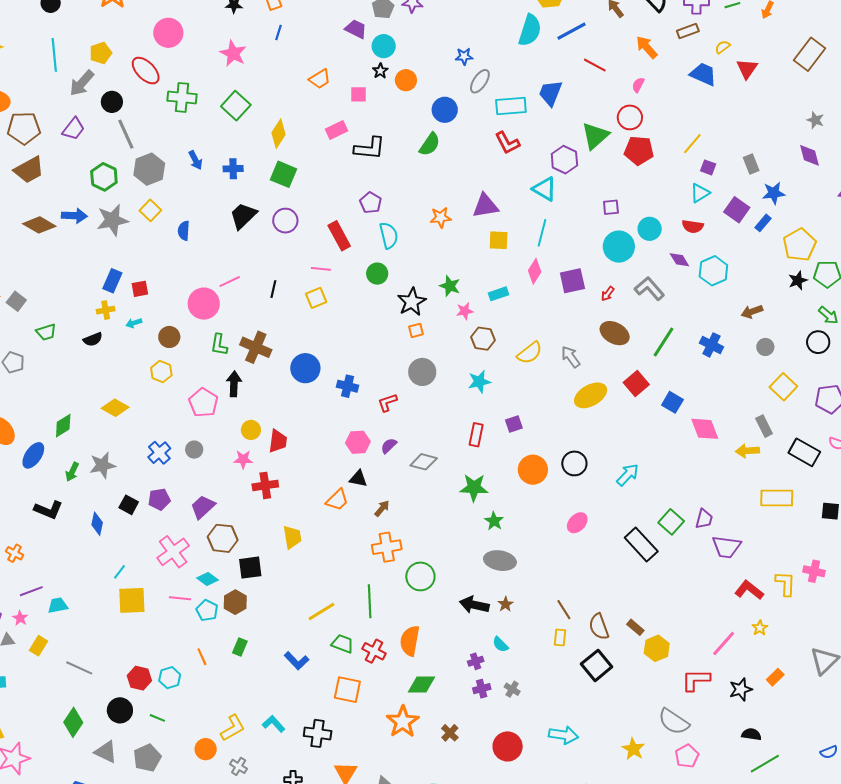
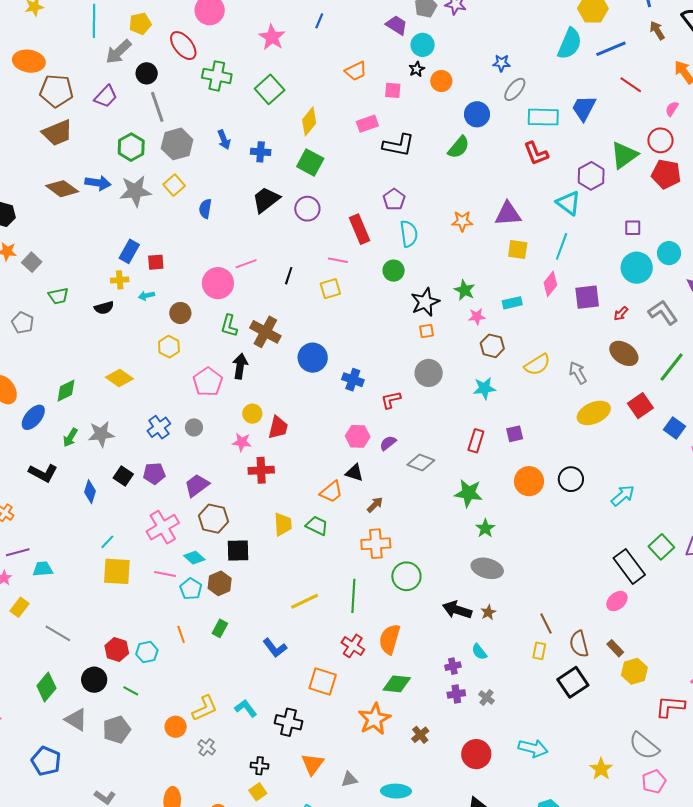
pink ellipse: (577, 523) -> (617, 601), moved
green trapezoid: (343, 644) -> (317, 526), moved

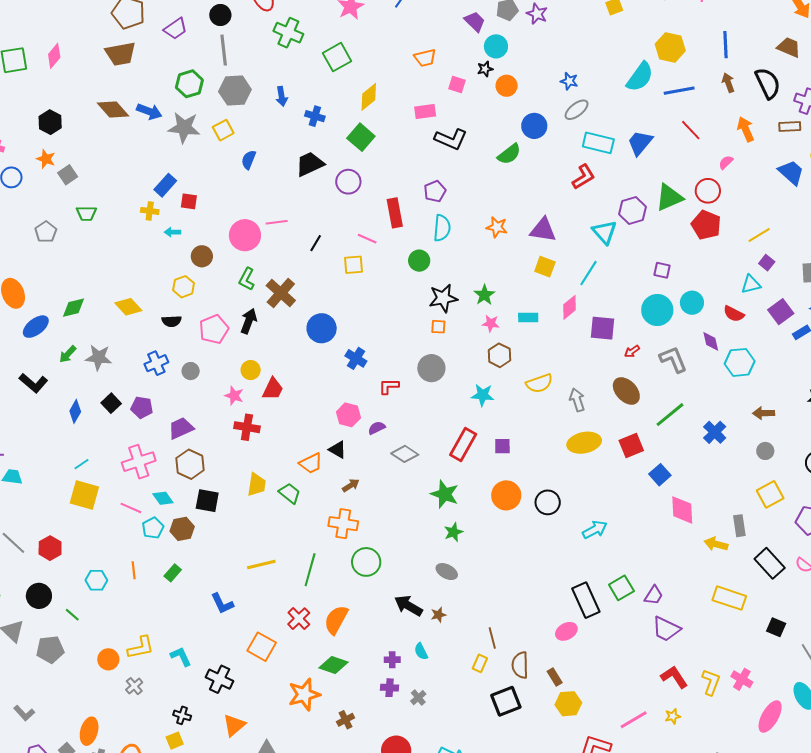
red L-shape: (536, 153) -> (583, 177), turned -112
black semicircle: (104, 308) -> (172, 321), moved
red rectangle: (476, 441) -> (463, 445), size x1.4
gray ellipse: (487, 568) -> (447, 572), size x0.7
red hexagon: (117, 650) -> (50, 548), moved

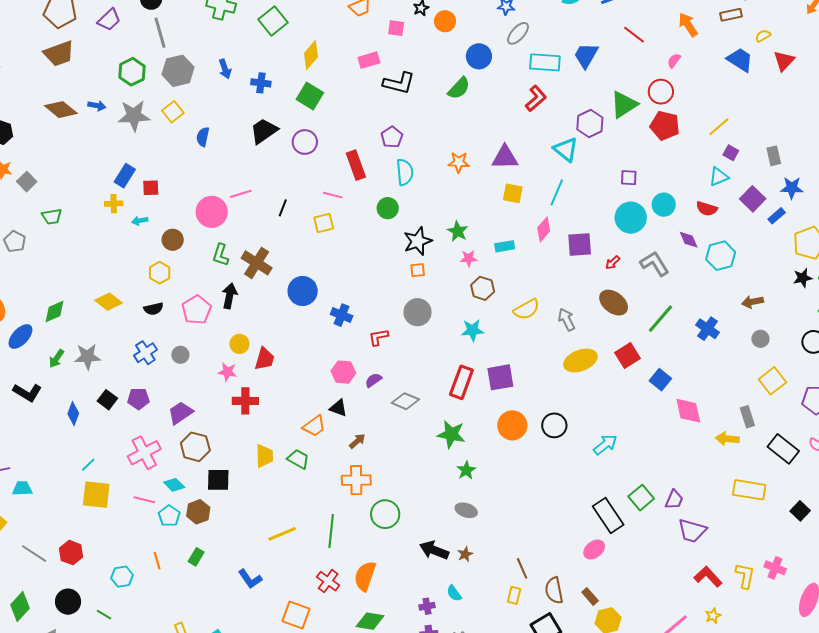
blue arrow: (149, 111) -> (97, 106), size x0.7
purple square: (502, 446) -> (500, 377), size x1.6
black square: (776, 627) -> (800, 511), turned 30

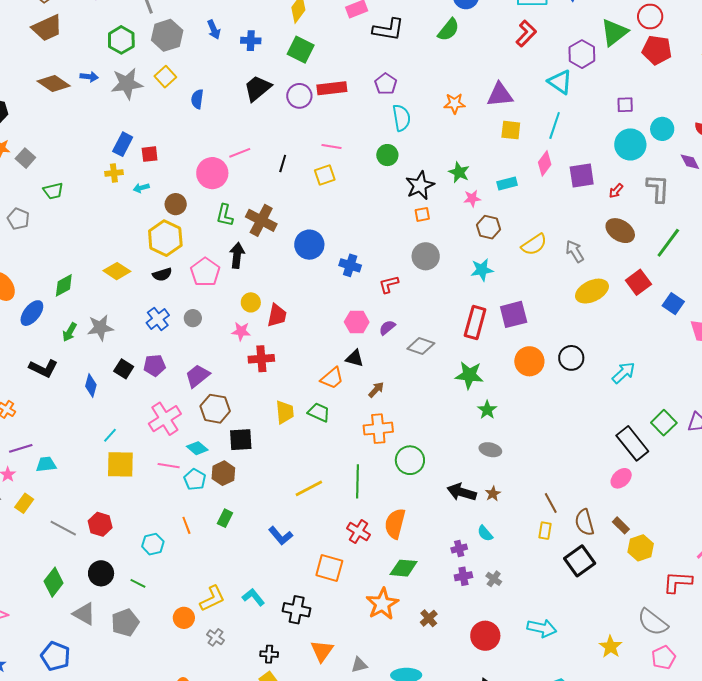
red rectangle: (356, 165) -> (332, 88), moved, turned -72
gray L-shape: (655, 264) -> (658, 188), turned 40
yellow hexagon: (160, 273) -> (165, 238), size x1.6

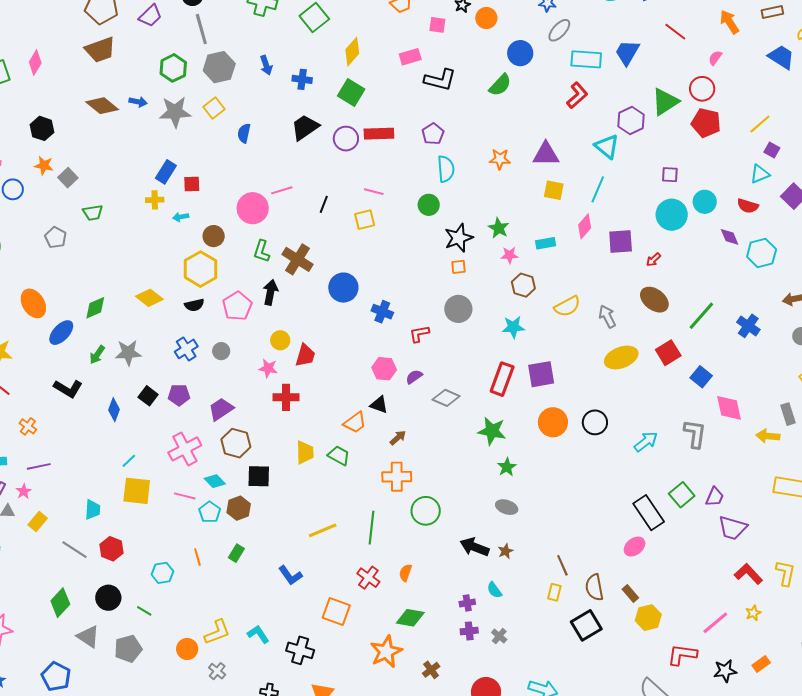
gray L-shape: (658, 188) -> (695, 434), moved
cyan trapezoid: (46, 464) -> (93, 510), moved, turned 95
orange semicircle: (395, 524) -> (405, 573), size x0.6

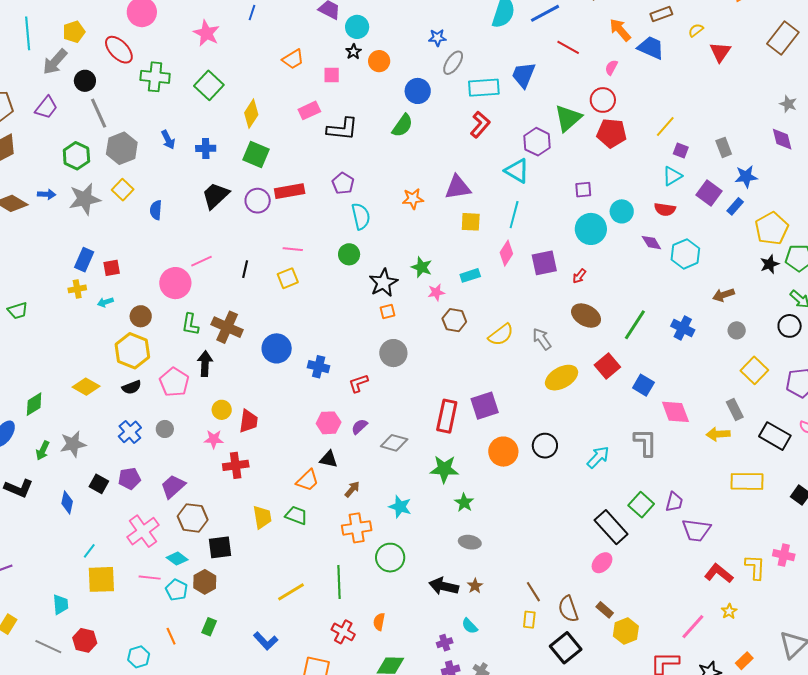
blue trapezoid: (781, 57) -> (651, 48), moved
cyan star: (513, 327) -> (400, 507), moved, turned 30

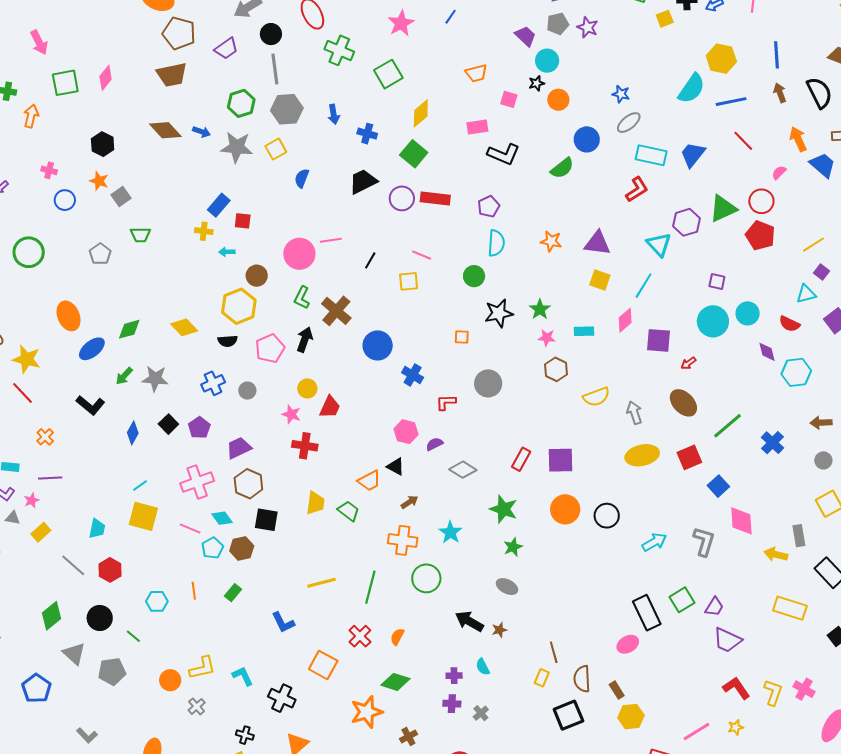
orange square: (387, 311) -> (462, 337), moved
red rectangle: (447, 416) -> (521, 459), size x0.7
purple pentagon: (129, 478) -> (199, 428), turned 30

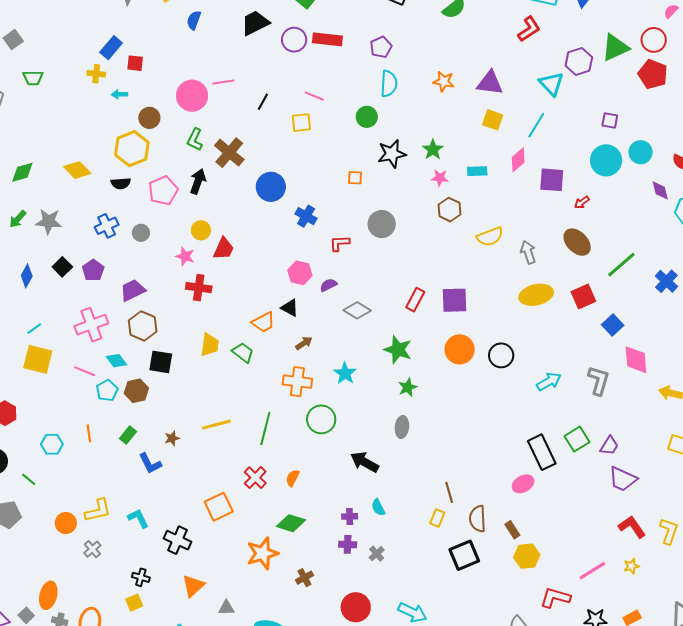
gray ellipse: (507, 587) -> (402, 427), turned 70
blue L-shape: (283, 622) -> (150, 463), moved
brown star: (499, 630) -> (172, 438), moved
orange square: (323, 665) -> (219, 507), turned 36

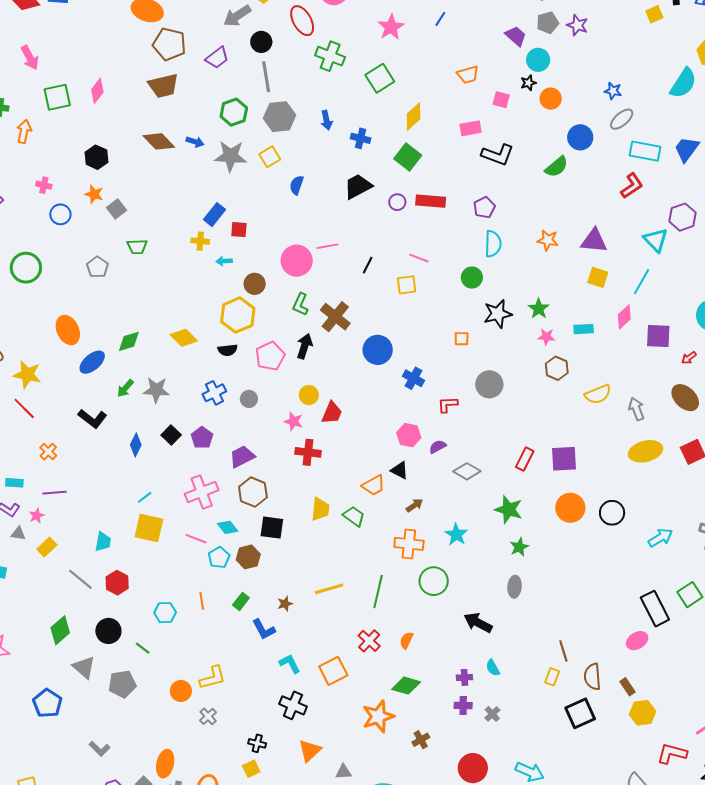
purple circle: (294, 40) -> (397, 202), size x0.7
cyan L-shape: (138, 518) -> (290, 664), moved

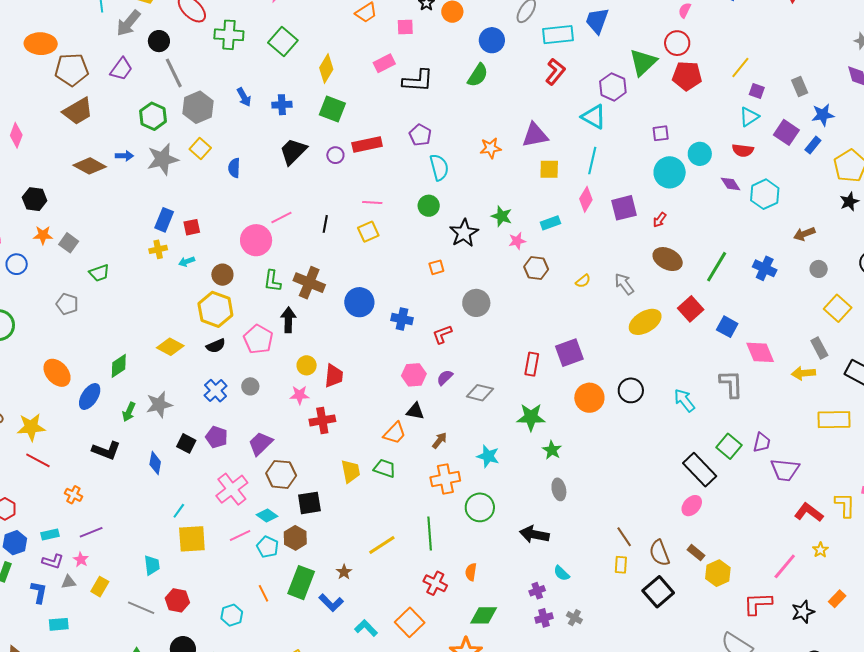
yellow semicircle: (598, 394) -> (583, 281), size x0.6
cyan arrow: (660, 538) -> (684, 400), turned -80
pink line: (196, 539) -> (240, 535), turned -30
green rectangle: (241, 601) -> (301, 583), size x1.8

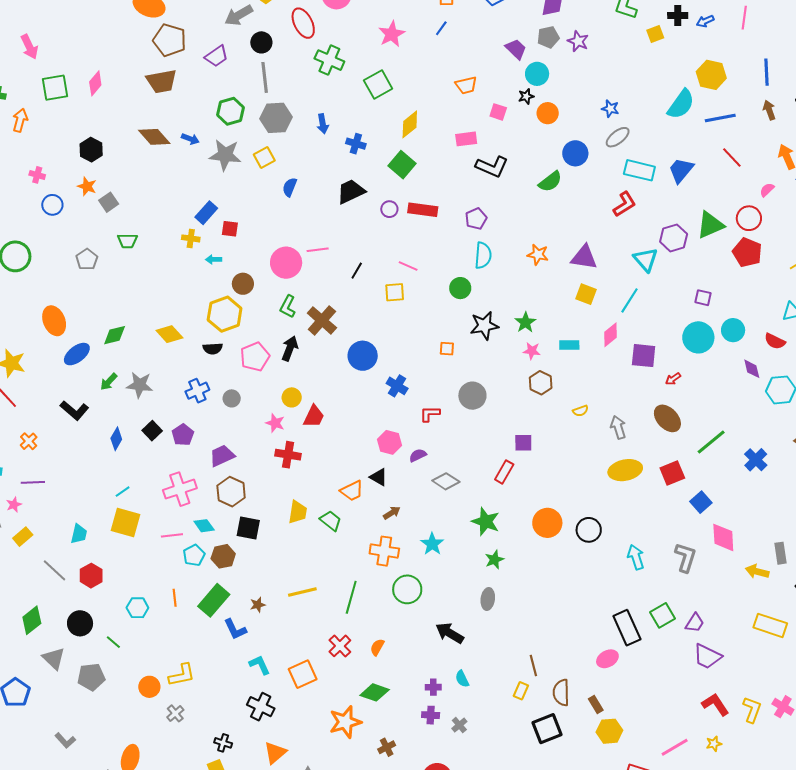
purple square: (569, 353) -> (523, 443), moved, size x0.7

